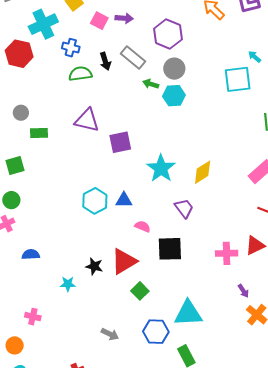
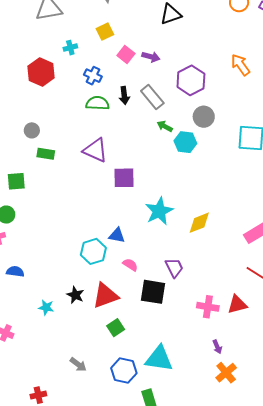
cyan cross: (43, 24) -> (70, 48), size x0.5
gray circle: (174, 69) -> (204, 117), moved
cyan hexagon: (95, 201) -> (93, 251), moved
purple trapezoid: (184, 208) -> (174, 268), moved

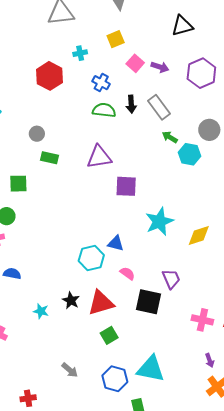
purple hexagon: (191, 80) -> (201, 73), moved
purple triangle: (95, 150) -> (99, 157), turned -36

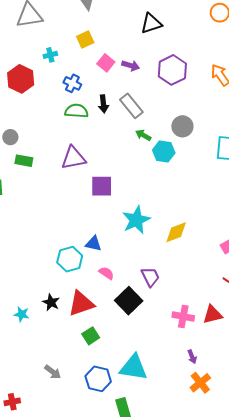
black square: (149, 302) -> (129, 301), turned 36

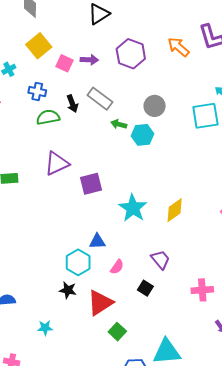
yellow square: (85, 40) -> (39, 46), size x1.4
pink semicircle: (106, 273) -> (117, 267), turned 105
black square: (129, 301) -> (145, 288), size x0.6
black star: (51, 302) -> (68, 290), moved

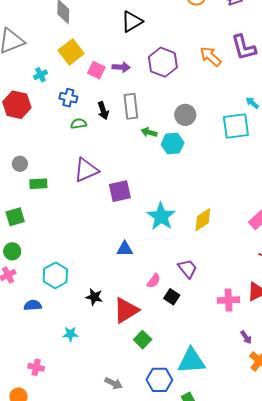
gray rectangle: (100, 99) -> (131, 106), turned 45
green semicircle: (48, 117) -> (79, 124), size x0.7
cyan hexagon: (78, 262) -> (55, 275), moved
pink semicircle: (117, 267) -> (154, 281), moved

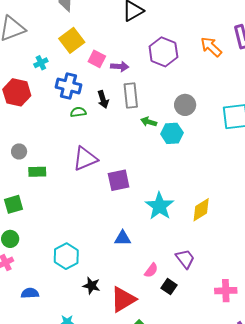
purple arrow: (121, 67) -> (120, 67), moved
blue cross: (68, 98) -> (68, 86), size x1.4
cyan hexagon: (55, 275) -> (66, 256), moved

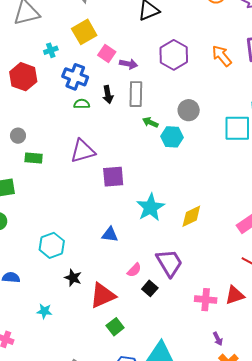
purple trapezoid: (185, 259) -> (169, 263), size x1.4

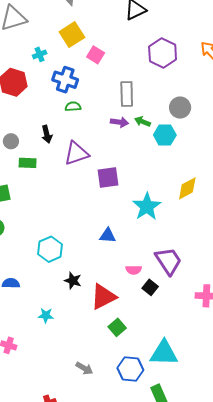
purple arrow: (129, 64) -> (119, 122), moved
black arrow: (108, 94) -> (47, 134), moved
yellow diamond: (191, 216) -> (187, 188), moved
pink semicircle: (134, 270) -> (134, 270), turned 49

